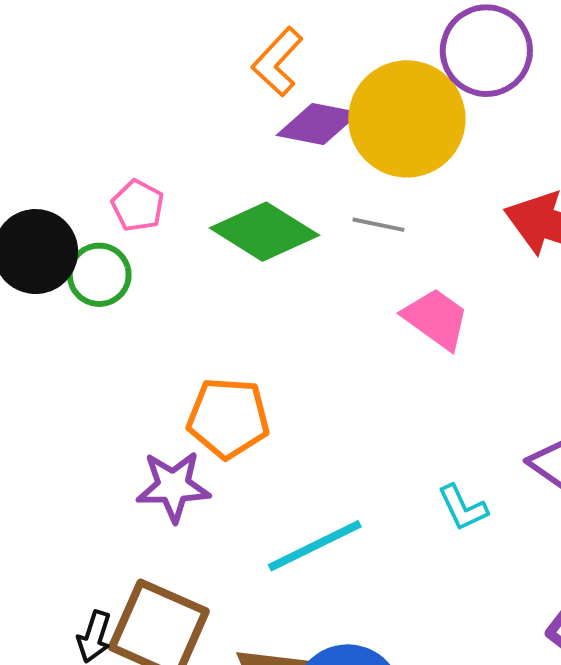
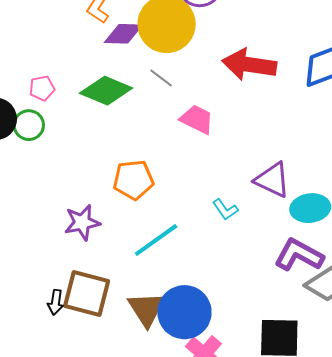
pink pentagon: (138, 206) -> (42, 88), turned -30
gray line: (378, 225) -> (161, 78), turned 35
orange pentagon: (228, 418) -> (133, 180), moved

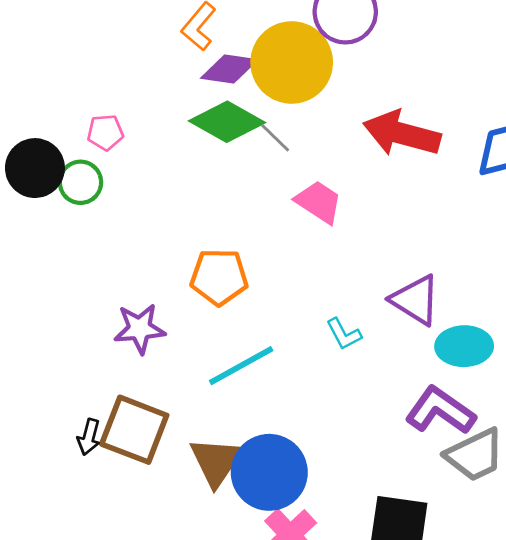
green diamond: (106, 91) -> (227, 122), moved

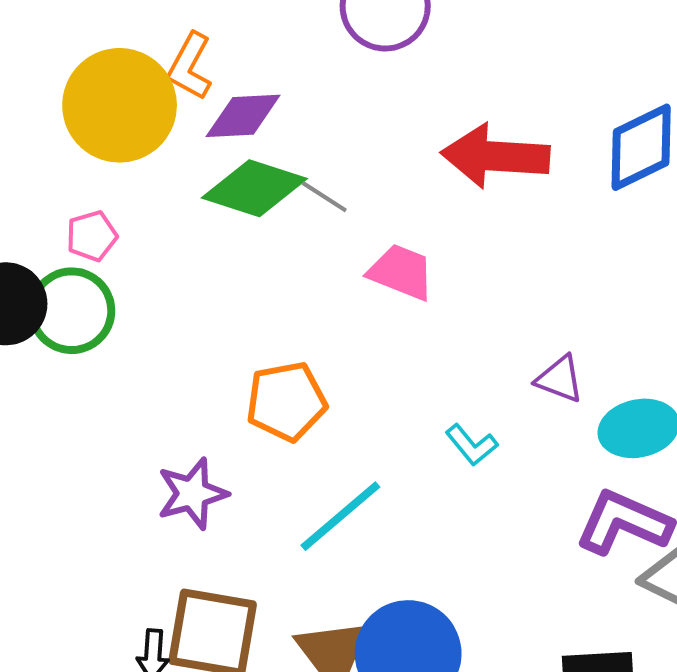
yellow circle: (292, 62) -> (120, 105), moved
green circle: (80, 182) -> (72, 311), size x1.4
purple triangle: (415, 300) -> (560, 379), size x0.7

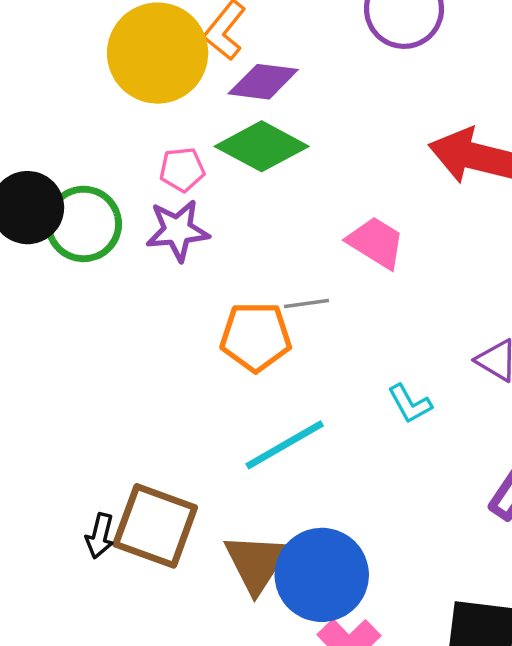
gray line: (324, 197) -> (306, 303), moved, turned -51
pink pentagon: (92, 236) -> (182, 170), moved
purple star: (192, 494) -> (177, 230), moved

